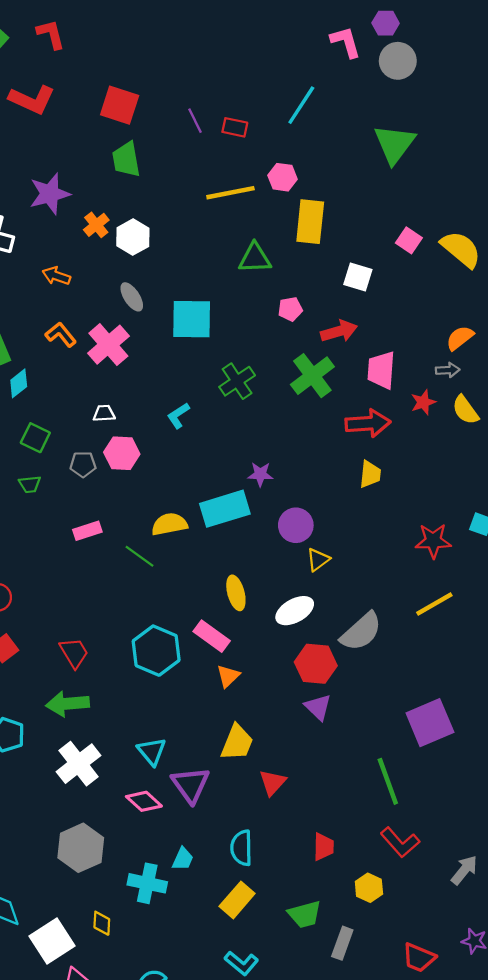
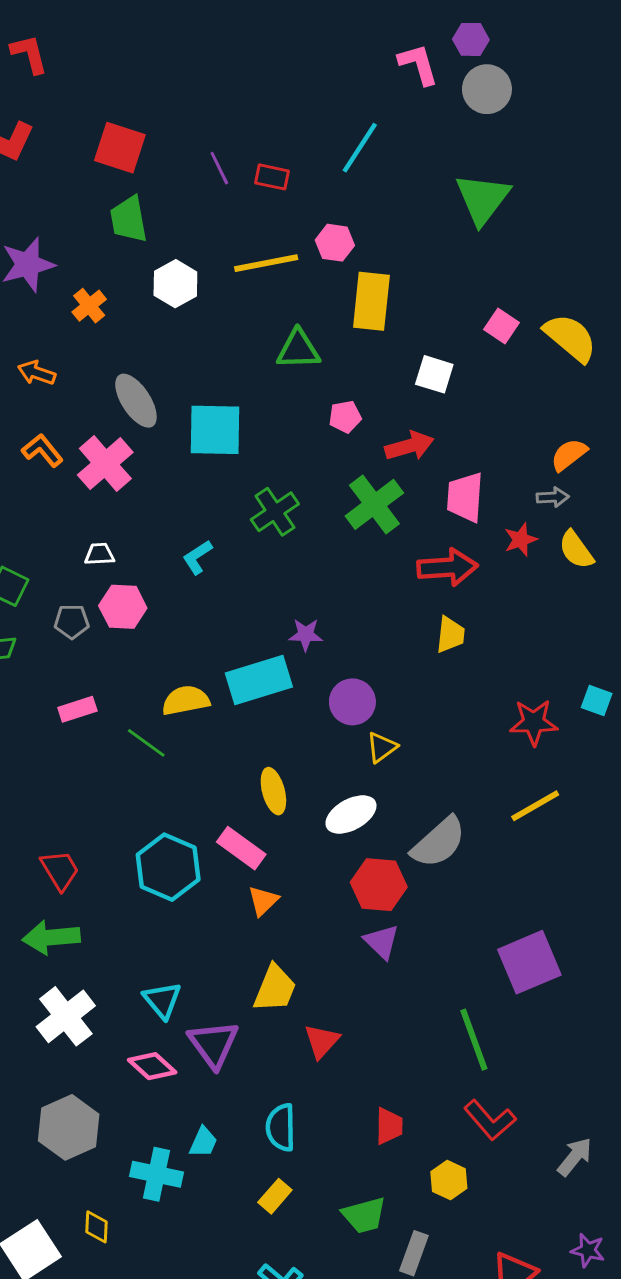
white hexagon: (133, 237) -> (175, 284), moved
gray ellipse: (132, 297) -> (136, 401), size x1.4
yellow rectangle: (237, 900) -> (275, 1196), size x0.7

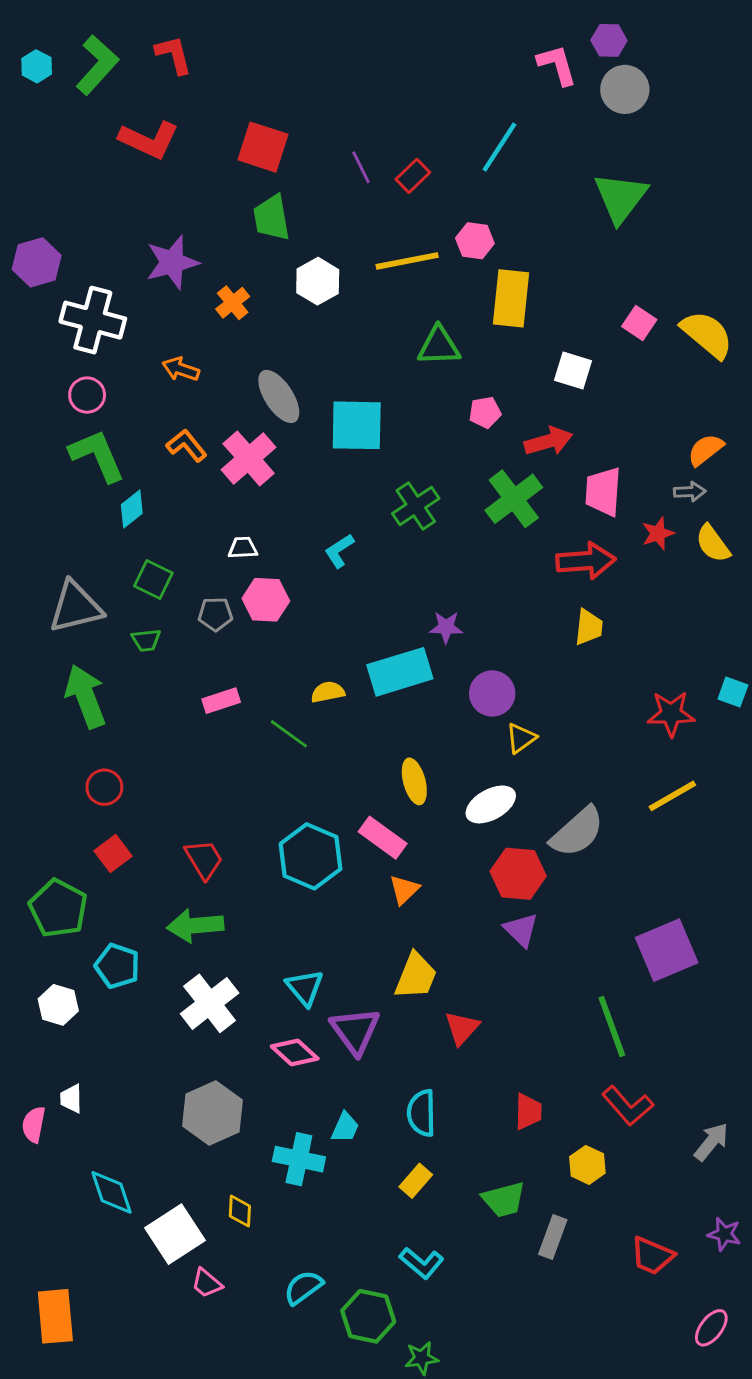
red rectangle: (272, 177) -> (413, 176), turned -56
yellow semicircle: (186, 700) -> (328, 692), size x0.7

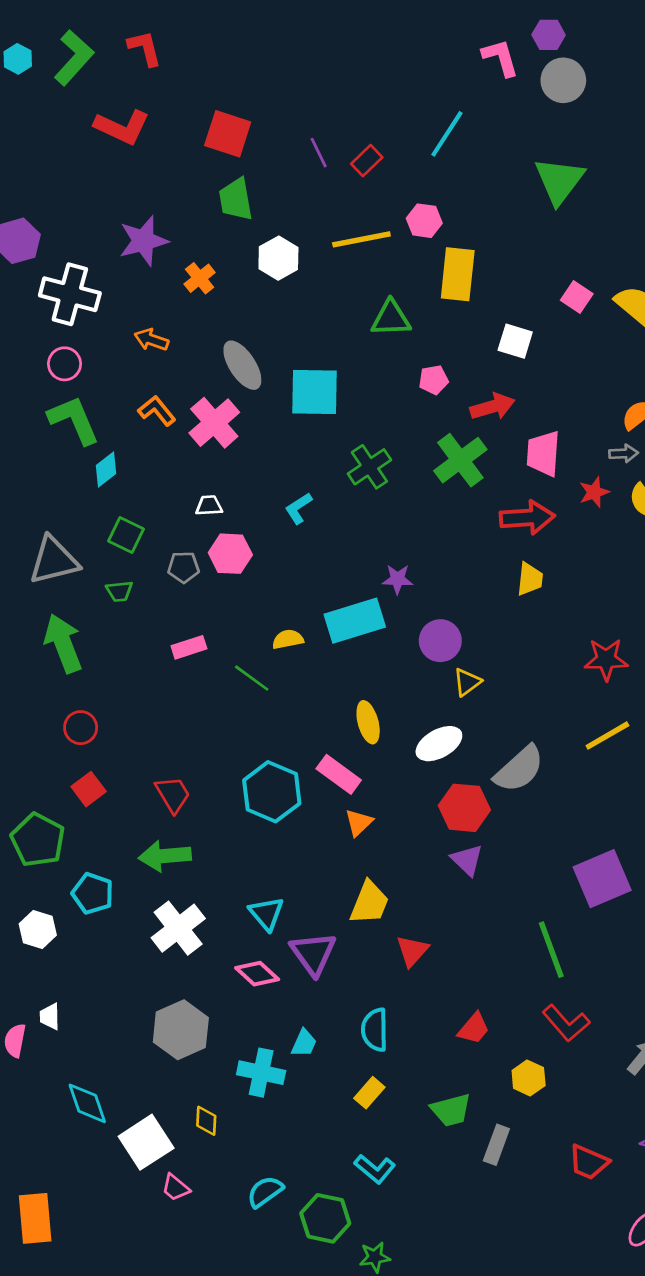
red trapezoid: (528, 1112) -> (474, 1028), turned 39

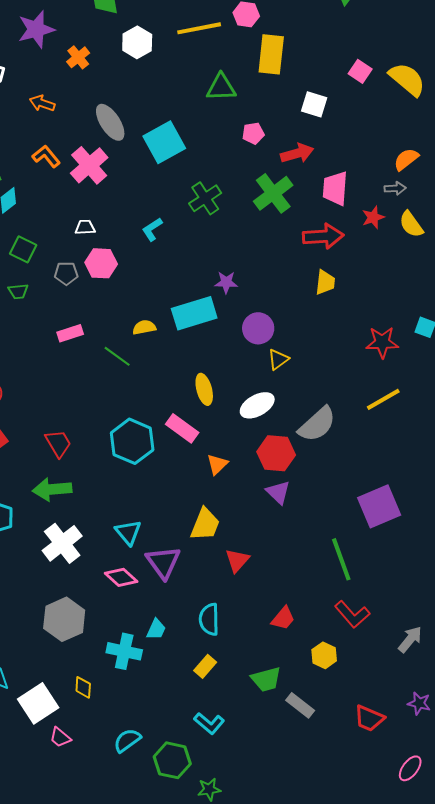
cyan square: (315, 392) -> (164, 142), turned -30
orange triangle: (359, 823) -> (217, 464), moved
gray rectangle: (496, 1145) -> (300, 705), turned -72

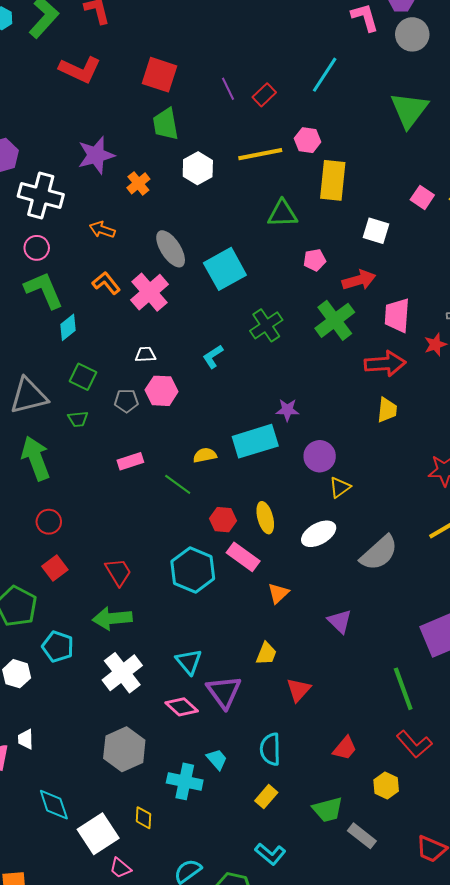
red hexagon: (276, 453) -> (223, 520), moved, size x0.7
yellow trapezoid: (205, 524) -> (266, 654), size x0.7
cyan trapezoid: (156, 629) -> (217, 759), turned -65

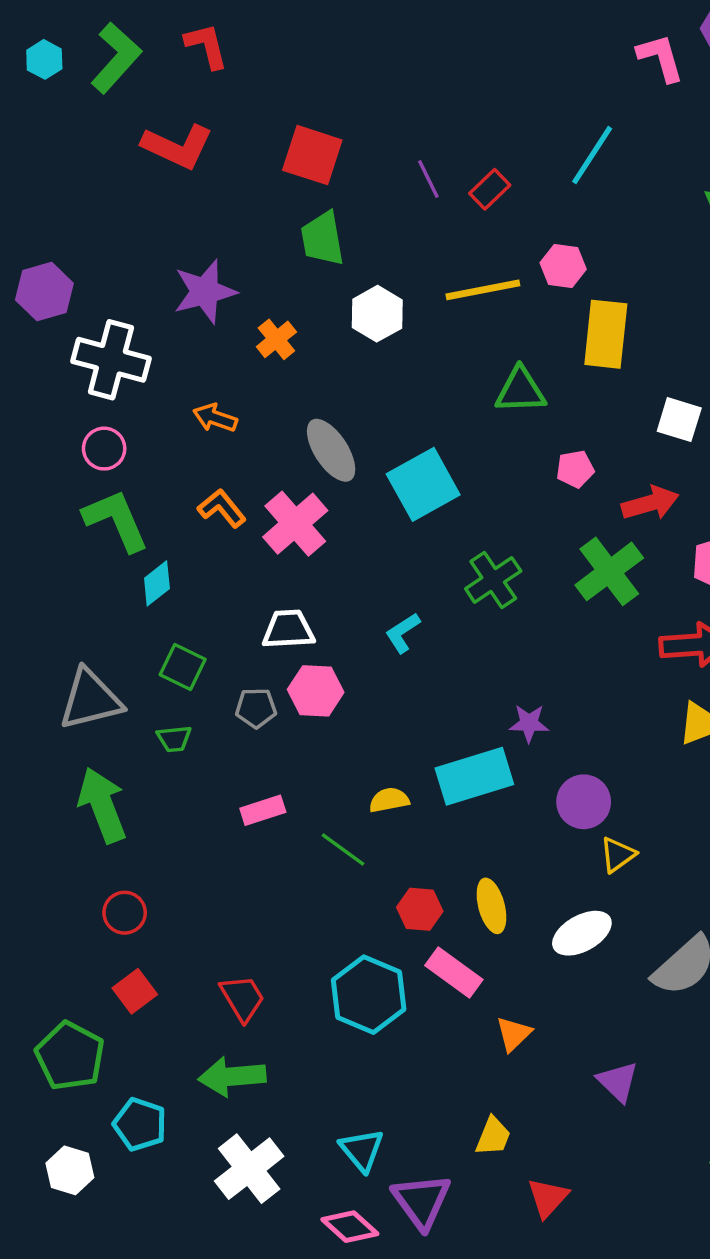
white trapezoid: (145, 355) -> (288, 629), size x1.5

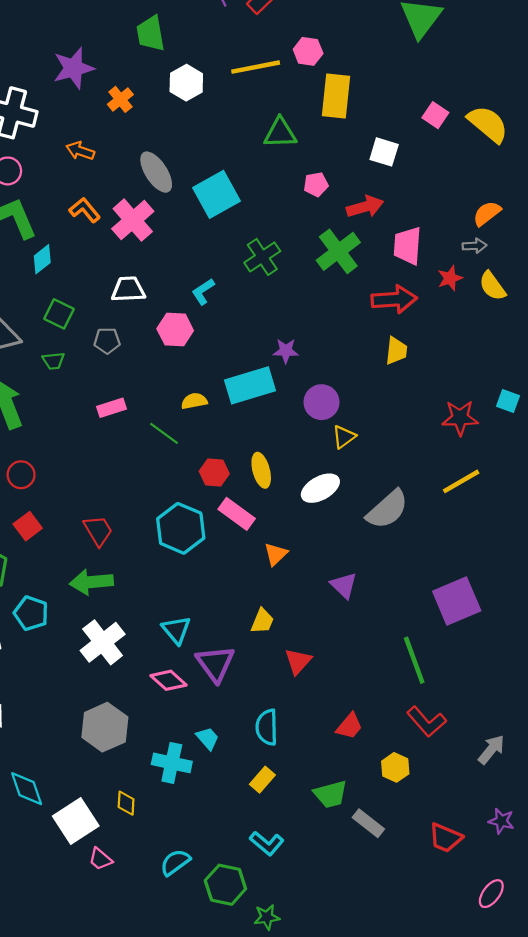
pink hexagon: (316, 691) -> (175, 330), moved

